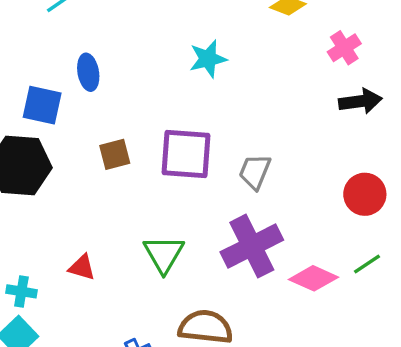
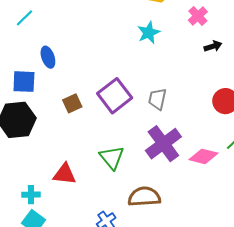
cyan star: (208, 59) -> (149, 33), moved
black arrow: (360, 101) -> (213, 46), size x0.7
purple square: (186, 154) -> (115, 96), turned -32
red triangle: (82, 267) -> (65, 174), size x1.4

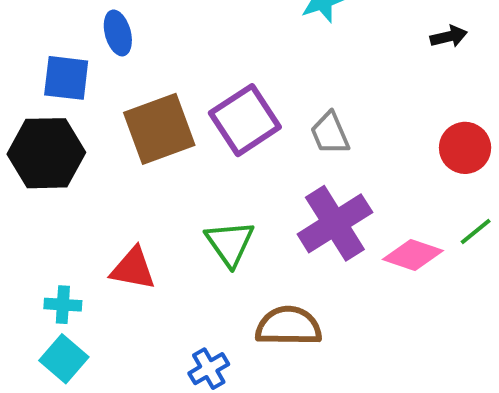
gray trapezoid: (157, 99) -> (330, 133), turned -40
brown square: (72, 103) -> (159, 129), size x1.8

